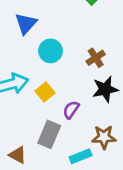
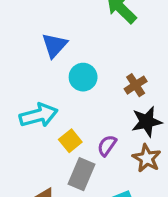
yellow square: (45, 92) -> (70, 141), moved
brown star: (104, 137) -> (147, 158), moved, turned 30

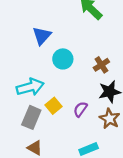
gray rectangle: (81, 174) -> (31, 117), moved

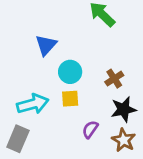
yellow square: (53, 106) -> (70, 99), moved, turned 35
gray rectangle: (31, 117) -> (18, 139), moved

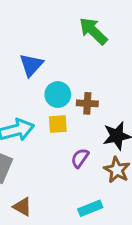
brown cross: (114, 79) -> (87, 103), moved, turned 36

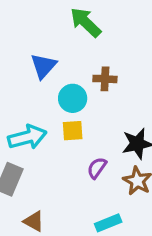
green arrow: (93, 31) -> (86, 22), moved
brown cross: (87, 103) -> (105, 79), moved

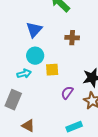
cyan circle: (73, 98) -> (35, 56), moved
cyan arrow: (27, 137) -> (24, 74), size x0.6

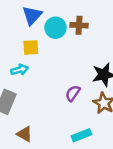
cyan circle: (35, 56) -> (55, 28), moved
yellow square: (52, 70) -> (31, 47), moved

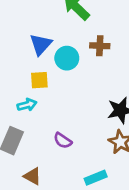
brown cross: (79, 25) -> (100, 46), moved
purple semicircle: (73, 93) -> (63, 141), moved, turned -91

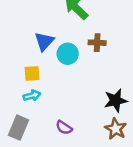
yellow square: (39, 80) -> (32, 73), moved

